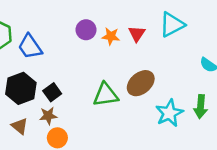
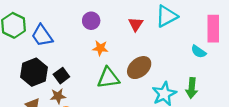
orange star: (111, 36) -> (100, 48), moved

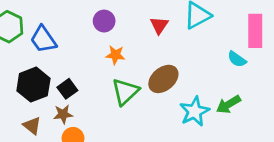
green triangle: (108, 78) -> (125, 92), turned -35
green arrow: (192, 88) -> (228, 104), turned 54

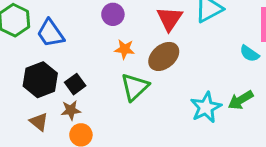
red triangle: (159, 25) -> (170, 19), size x1.4
brown ellipse: (163, 79) -> (164, 56), moved

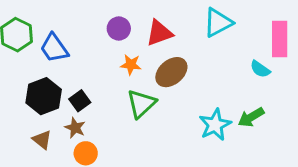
red triangle: (170, 19) -> (159, 33), moved, turned 36
brown star: (71, 110) -> (75, 128), turned 30

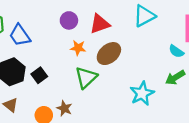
green arrow: (251, 117) -> (175, 78), moved
brown star: (75, 128) -> (64, 108), moved

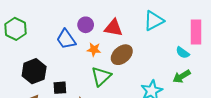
red triangle: (100, 24) -> (114, 28), turned 30
blue trapezoid: (20, 35) -> (66, 39), moved
black square: (39, 75) -> (60, 88), moved, turned 32

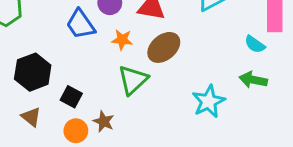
green arrow: (182, 76) -> (253, 80), turned 42
black square: (60, 88) -> (71, 97), turned 32

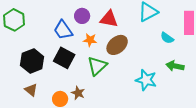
cyan semicircle: (255, 44) -> (167, 38), moved
black square: (71, 97) -> (64, 58), moved, size x1.5
cyan star: (209, 101) -> (146, 80), turned -30

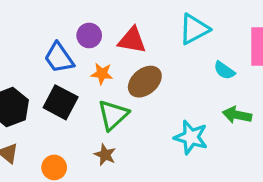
brown star: (78, 93) -> (105, 155), moved

